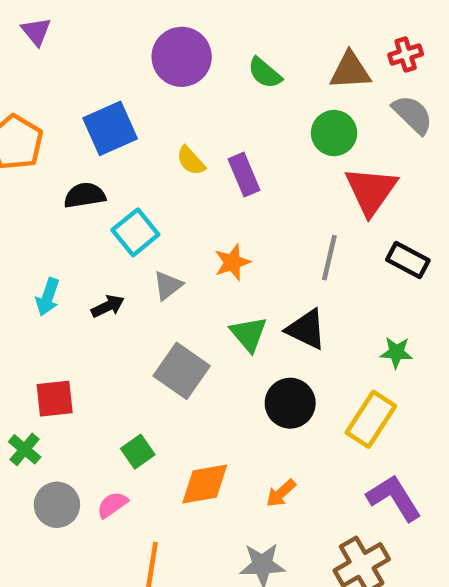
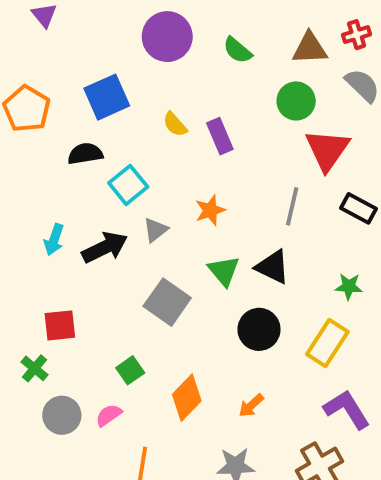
black arrow: (108, 306) -> (105, 247), size x1.6
orange diamond: (205, 484) -> (187, 398), turned -36

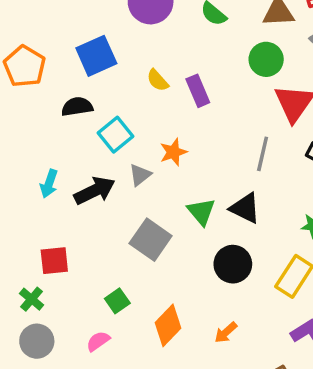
orange star: (210, 210) -> (173, 152), moved
gray circle: (62, 415) -> (37, 341), moved

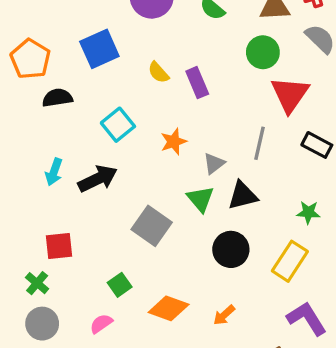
black semicircle: (77, 107) -> (57, 98), moved
gray triangle: (140, 175) -> (214, 163), moved
black triangle: (245, 208) -> (243, 196), turned -40
orange diamond: (168, 325) -> (169, 308), turned 66

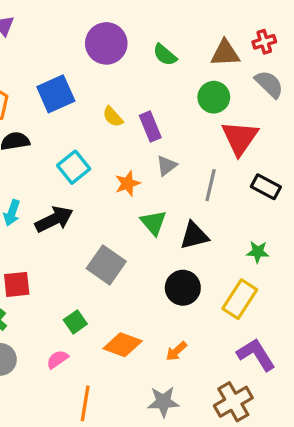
gray triangle: (214, 163) -> (167, 166), moved
green triangle: (201, 199) -> (153, 223), moved

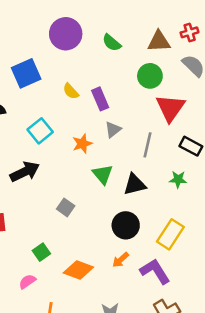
green star: (258, 252) -> (178, 179), moved
gray square: (106, 265) -> (66, 207), size x0.6
orange arrow: (176, 351) -> (121, 260), moved
purple L-shape: (256, 355) -> (155, 271), moved

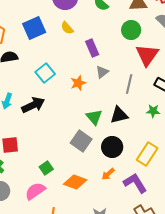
yellow semicircle: (71, 91) -> (67, 28), moved
green triangle: (103, 174) -> (94, 117), moved
gray square: (66, 207) -> (81, 141), moved, size x1.5
pink semicircle: (27, 282) -> (35, 191), size x1.5

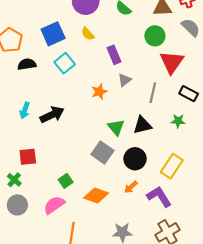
cyan square: (45, 73) -> (65, 63), moved

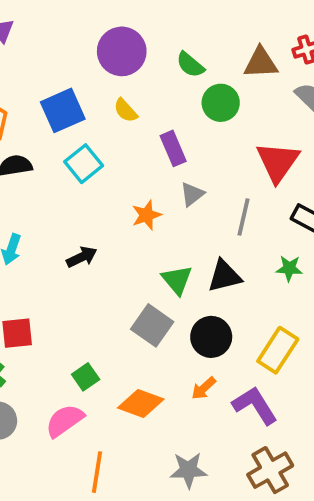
green circle: (155, 36) -> (221, 103), moved
black arrow: (52, 115) -> (82, 257), moved, size x0.7

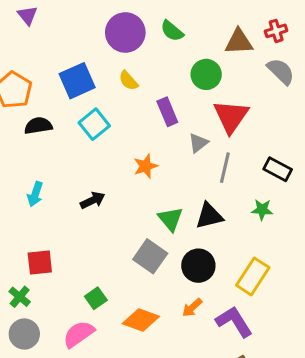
green semicircle: (190, 65) -> (172, 31), moved
red triangle: (278, 162) -> (231, 116), moved
gray triangle: (192, 194) -> (198, 143), moved

